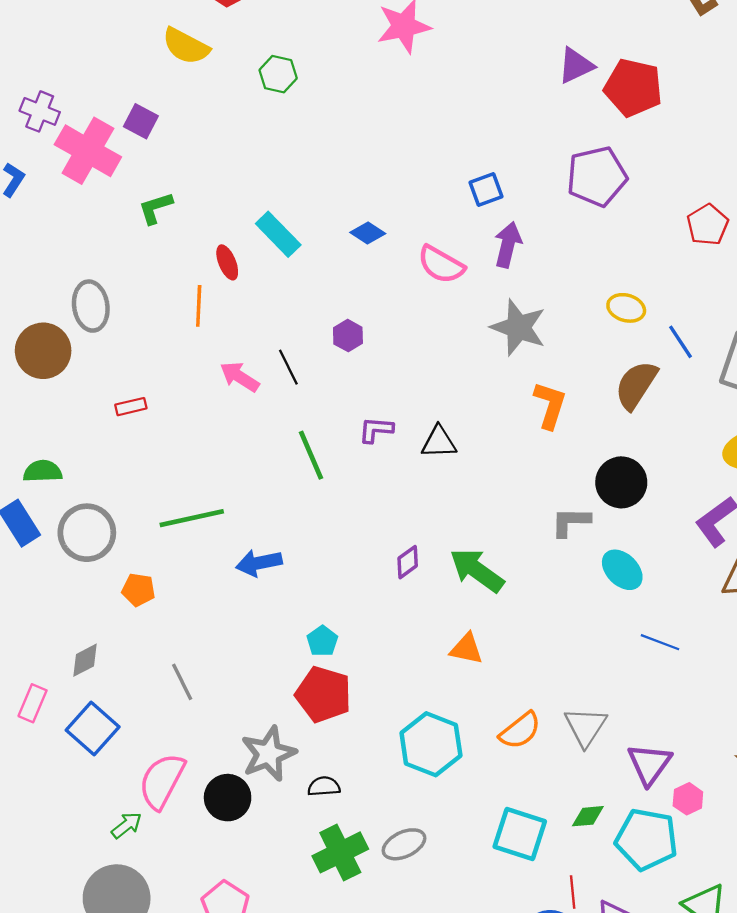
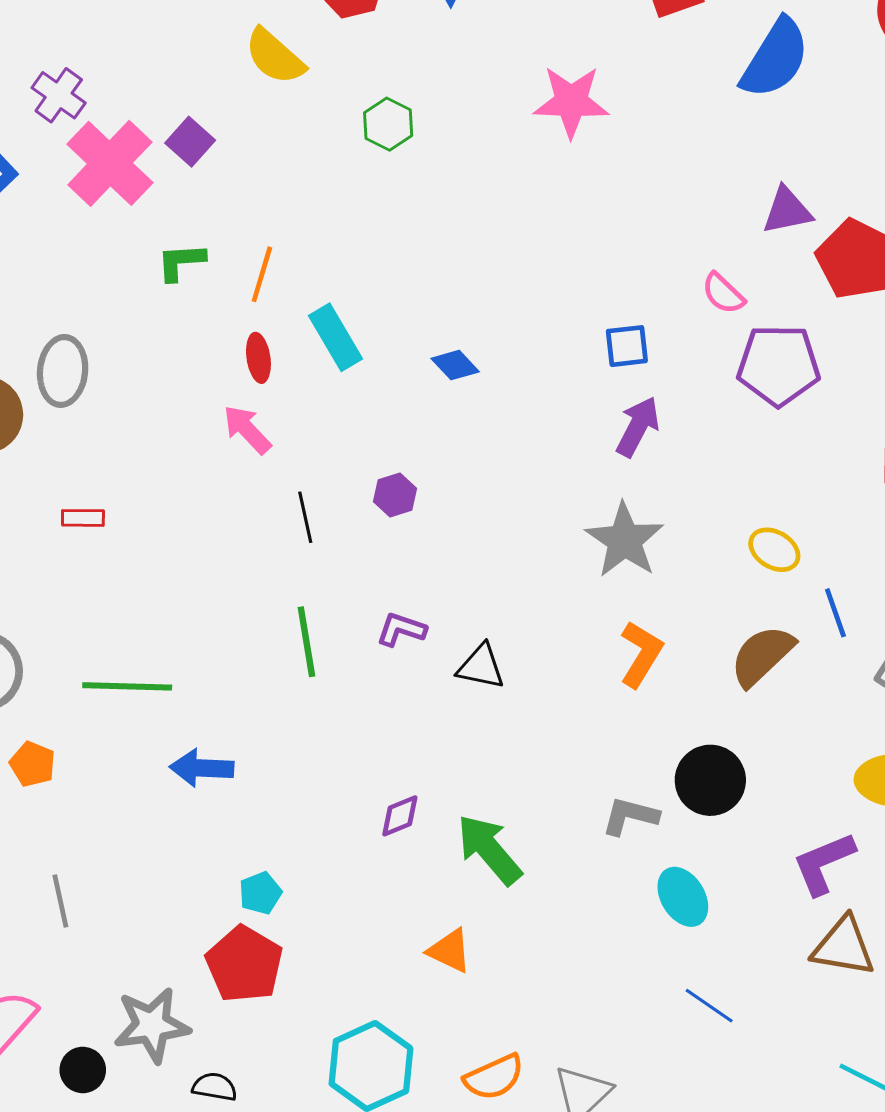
pink semicircle: (441, 265) -> (723, 293), moved, size x0.7
orange line: (199, 306) -> (262, 274), moved
pink arrow: (240, 377) -> (247, 430), moved
black circle: (228, 798) -> (83, 1070), size x0.7

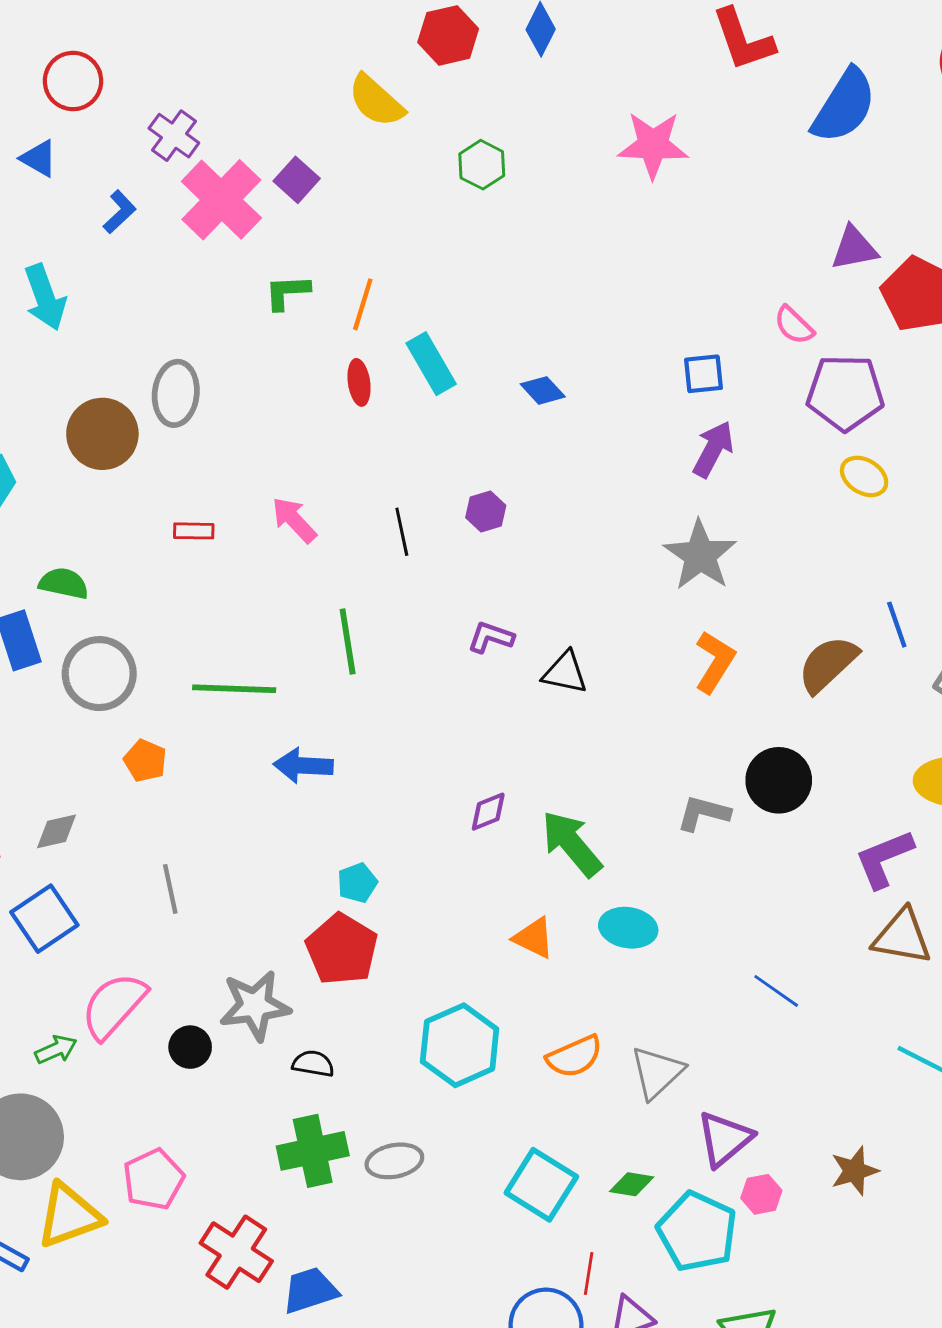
pink arrow: (247, 430) -> (294, 520), moved
yellow ellipse: (774, 550) -> (864, 476), moved
green line: (306, 642) -> (348, 641), moved
cyan ellipse: (683, 897) -> (628, 928), moved, turned -50

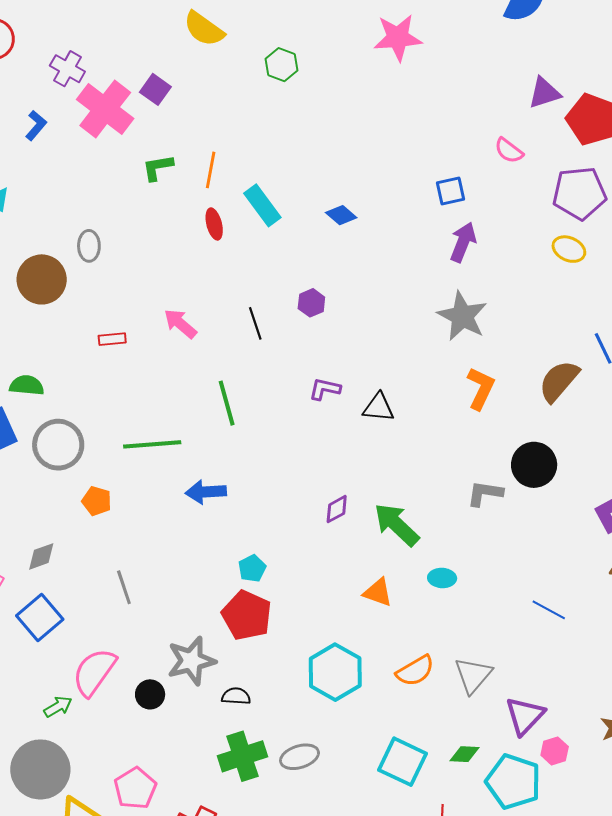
gray ellipse: (176, 393) -> (89, 246), size x0.7
purple pentagon: (845, 393) -> (579, 193), moved
cyan ellipse: (628, 928) -> (442, 578), size x0.7

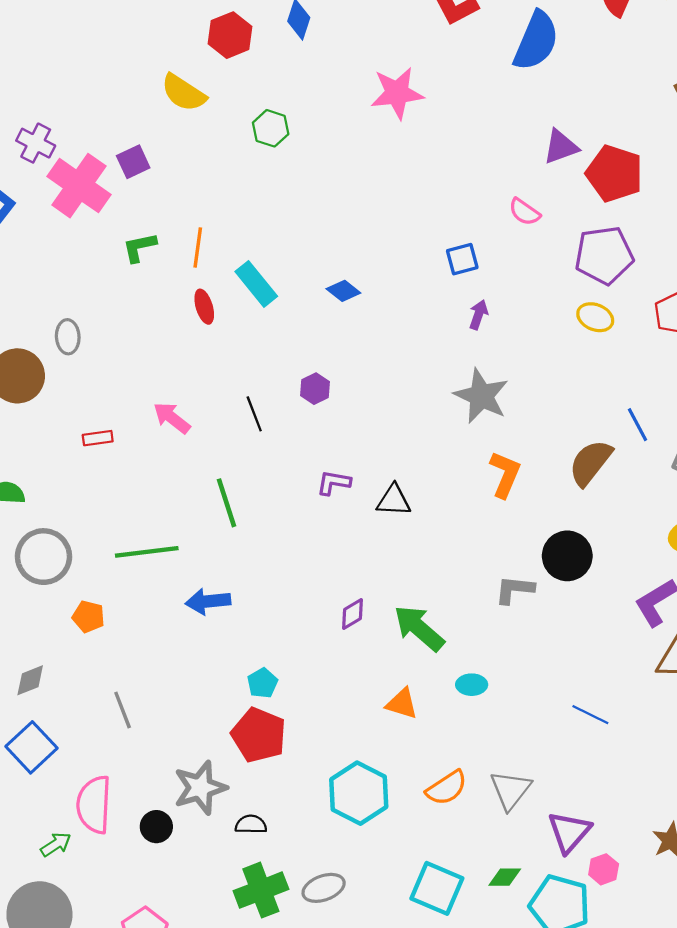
purple square: (155, 89) -> (133, 162), turned 32
purple arrow: (463, 242) -> (479, 315), size x0.7
pink semicircle: (94, 672) -> (94, 805), turned -30

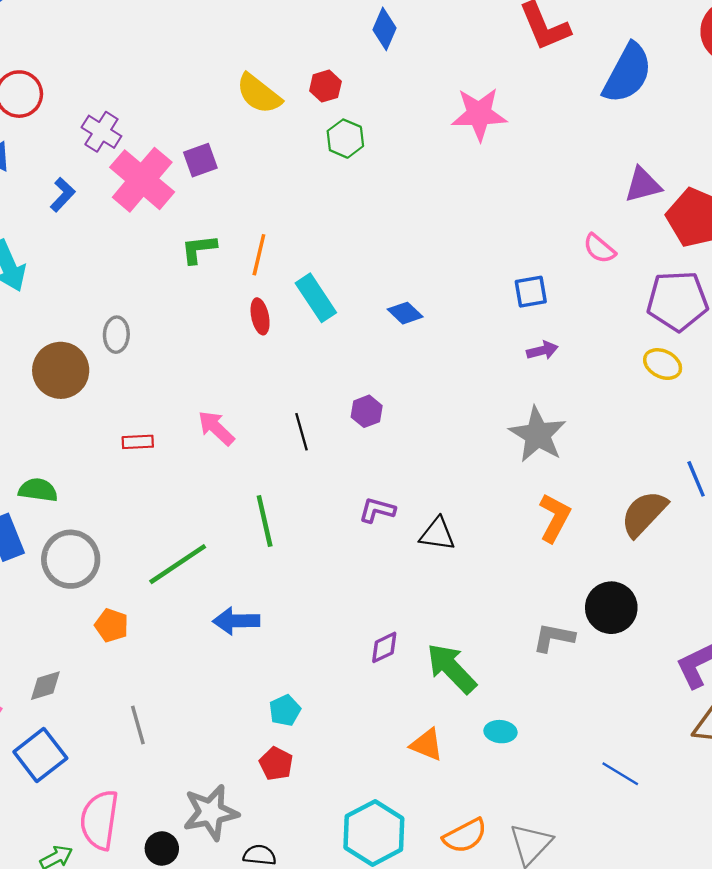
red hexagon: (230, 35) -> (325, 86), moved, size x0.7
purple arrow: (479, 315) -> (542, 350), turned 52
green line: (147, 552) -> (178, 564), turned -32
red pentagon: (259, 735) -> (276, 764), size x0.6

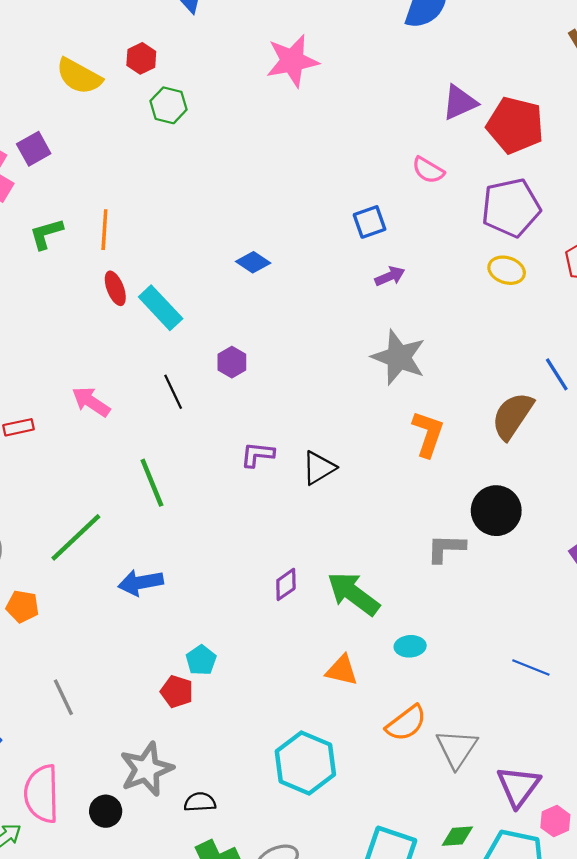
cyan rectangle: (316, 298) -> (161, 308), moved
black triangle: (437, 534) -> (319, 468), turned -30
red pentagon: (276, 764) -> (177, 692), moved
orange semicircle: (465, 836) -> (406, 723), moved

